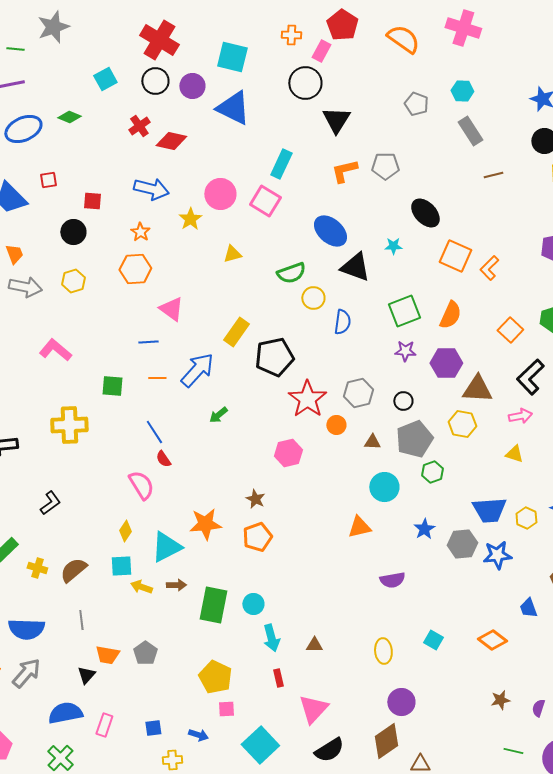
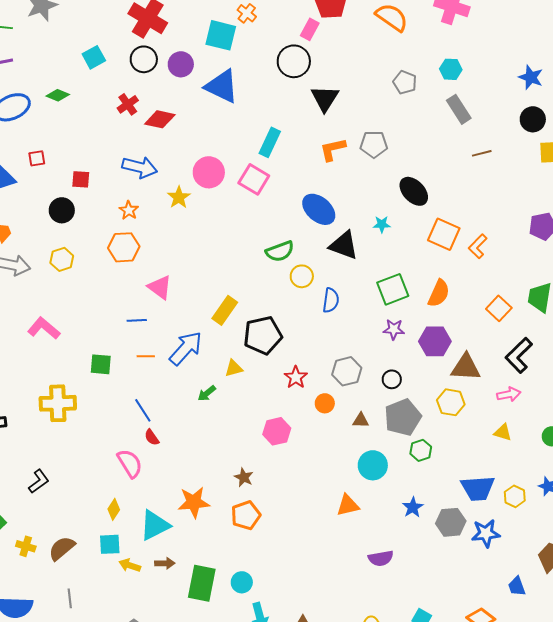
orange cross: (291, 35) -> (247, 13), moved, turned 36
yellow triangle: (232, 254) -> (234, 368), moved
red star: (307, 399) -> (296, 377), size x0.6

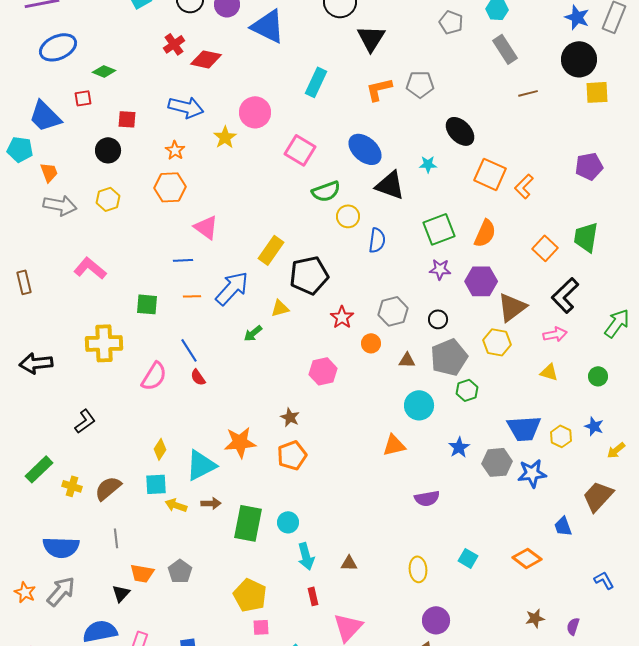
green diamond: (58, 95) -> (104, 71), moved
black circle: (533, 119) -> (579, 59), size x1.4
pink square: (254, 179) -> (300, 150), moved
brown triangle: (466, 367) -> (512, 307), turned -40
pink semicircle: (130, 463) -> (154, 376), moved, turned 64

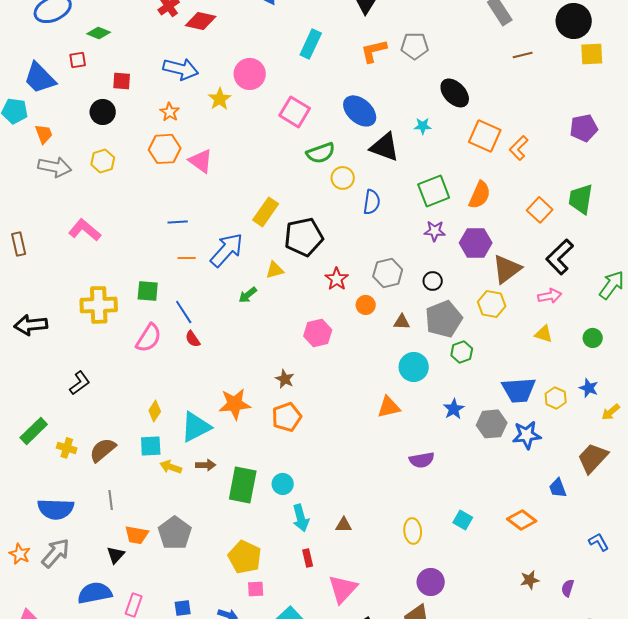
pink triangle: (206, 227) -> (201, 161), moved
green square: (147, 304) -> (148, 291), moved
gray pentagon: (180, 571) -> (175, 533), size x1.4

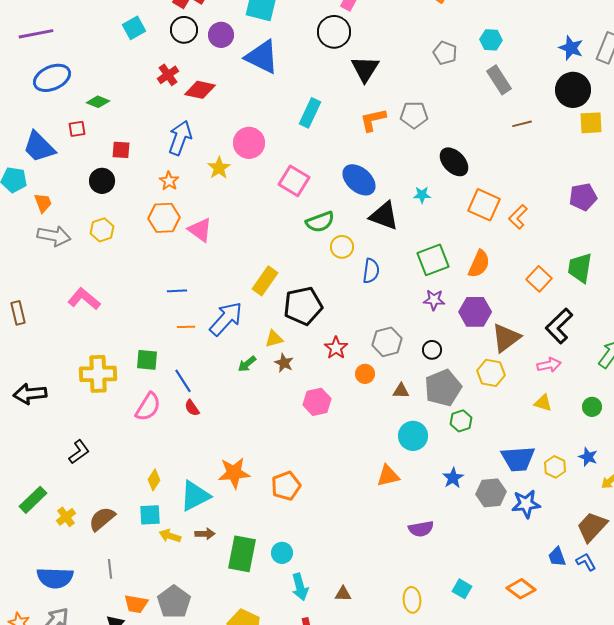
blue arrow: (181, 69) -> (180, 138), turned -84
brown star: (285, 379) -> (284, 363), moved
yellow cross: (67, 448) -> (66, 517), turned 36
blue L-shape: (599, 542) -> (586, 562), moved

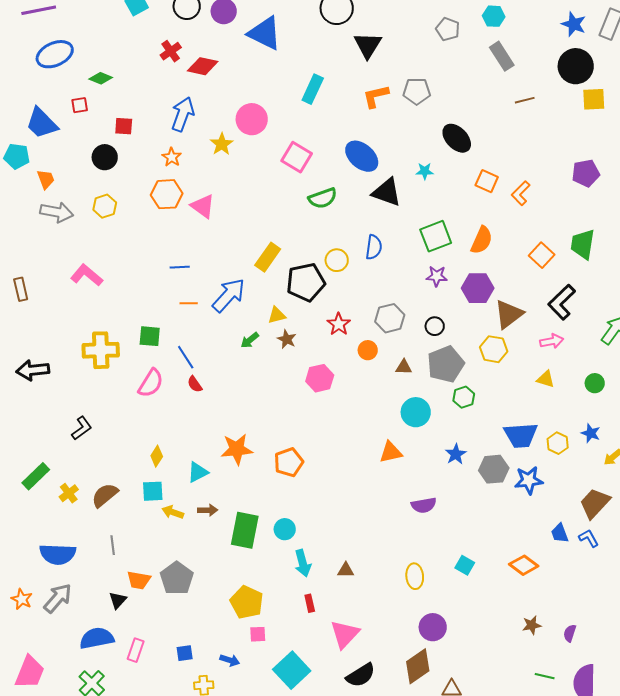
orange square: (484, 205) -> (487, 181), size x0.7
yellow circle: (342, 247) -> (337, 260), moved
cyan triangle: (195, 496) -> (198, 472), size x0.7

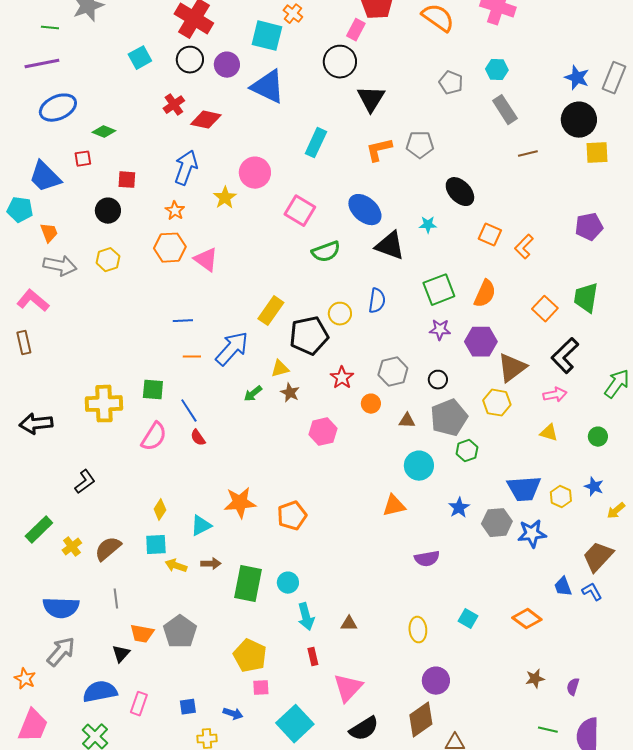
pink L-shape: (87, 275) -> (33, 301), moved
orange star: (22, 599) -> (25, 679), moved

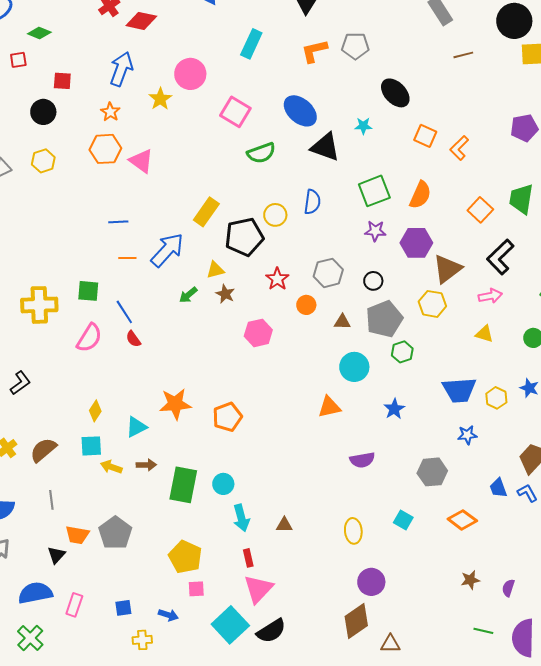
gray hexagon: (497, 523) -> (432, 472), moved
blue star: (532, 534) -> (467, 435), size x0.7
pink triangle: (348, 688) -> (258, 589), moved
black semicircle: (364, 729) -> (271, 631), moved

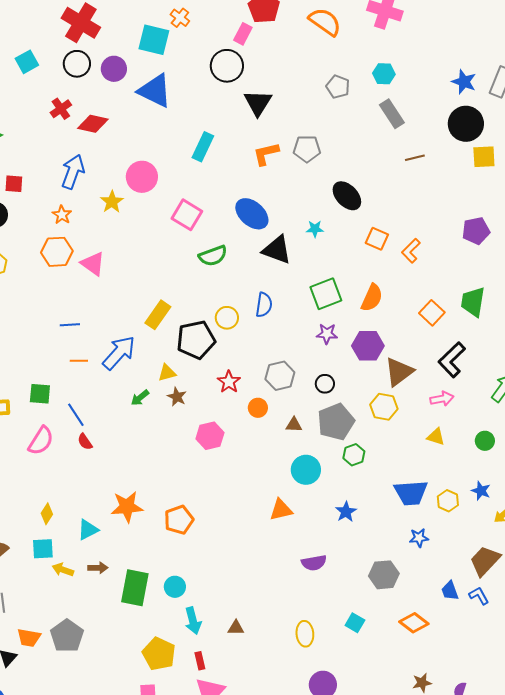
yellow pentagon: (185, 557) -> (159, 654), moved

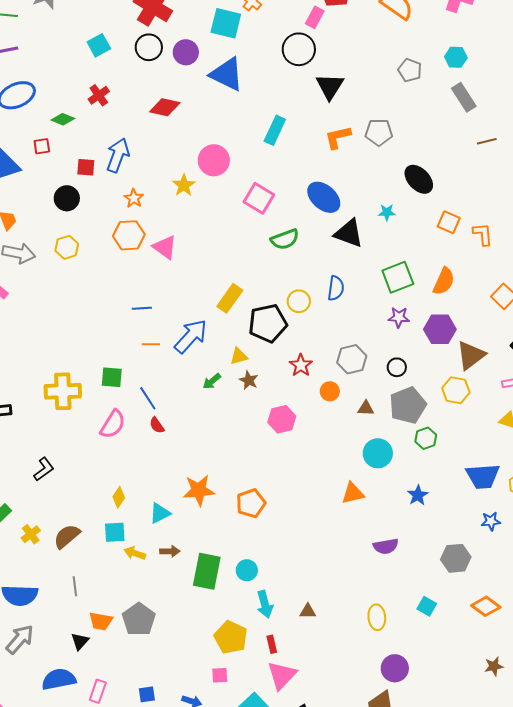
red cross: (61, 109) -> (99, 95), moved
blue arrow: (73, 172) -> (118, 155), moved
orange L-shape: (411, 251) -> (483, 234), turned 130

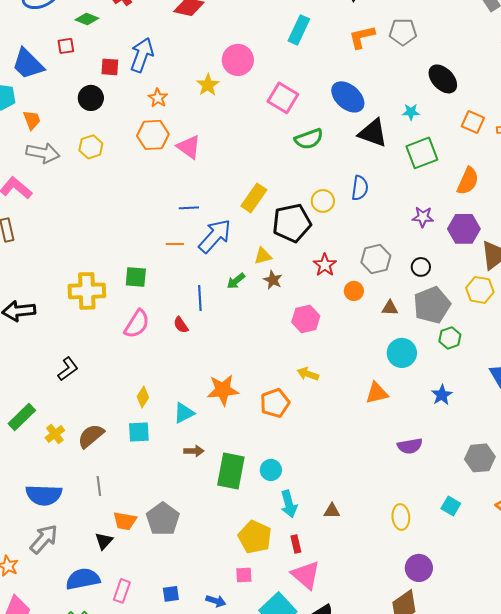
green square: (398, 277) -> (422, 153), moved
blue line: (142, 308) -> (189, 208), moved
blue line: (148, 398) -> (200, 298), moved, turned 30
yellow arrow: (135, 553) -> (308, 374), moved
pink triangle: (282, 675) -> (306, 575), turned -32

